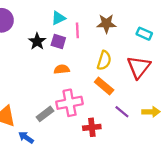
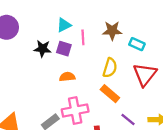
cyan rectangle: (144, 34) -> (137, 44), moved
black star: (37, 41) -> (42, 49), turned -30

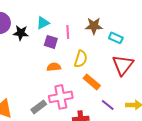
cyan triangle: (64, 25) -> (43, 23), moved
black star: (42, 49) -> (21, 33), moved
yellow semicircle: (110, 68) -> (81, 59), moved

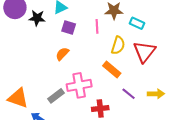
pink line: (68, 32) -> (97, 26), moved
yellow semicircle: (81, 59) -> (118, 45), moved
orange semicircle: (54, 67) -> (62, 54), moved, turned -40

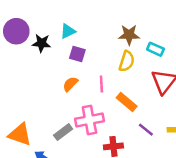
pink line: (97, 26) -> (101, 84), moved
yellow semicircle: (118, 45) -> (127, 61), moved

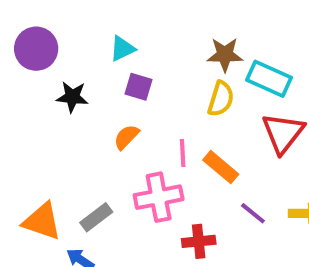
black star: (41, 43) -> (72, 97), moved
cyan rectangle: (155, 49) -> (269, 79), size x1.5
pink line: (101, 84) -> (183, 153), moved
gray rectangle: (63, 132) -> (96, 217), moved

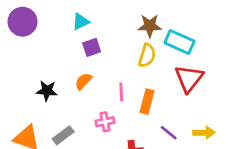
purple square: (139, 87) -> (92, 47), turned -36
black star: (72, 97) -> (47, 91), moved
orange rectangle: (221, 167) -> (147, 102), turned 65
pink cross: (159, 197) -> (105, 122), size x0.6

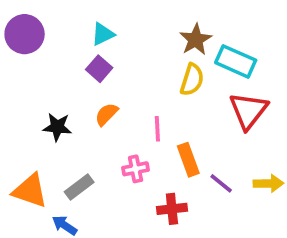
brown star: (150, 26) -> (196, 40), turned -30
purple square: (92, 47) -> (99, 69), moved, turned -30
orange rectangle: (147, 102) -> (188, 160), moved, turned -35

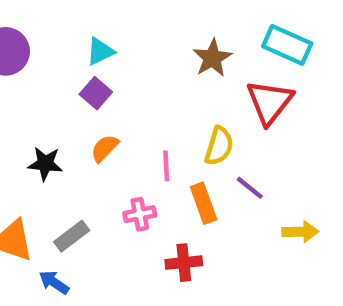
cyan rectangle: (236, 61) -> (287, 45), moved
yellow semicircle: (192, 80) -> (219, 146), moved
red triangle: (248, 111) -> (270, 102), moved
purple line: (221, 183) -> (250, 188), moved

